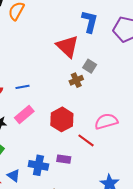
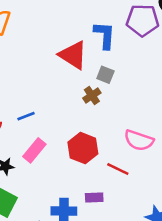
blue L-shape: (90, 22) -> (105, 35), moved
pink semicircle: (106, 121) -> (139, 140), turned -135

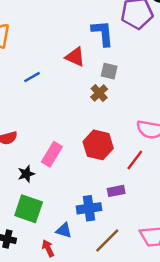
red triangle: (73, 55) -> (75, 57), size x0.7
blue line: (26, 116) -> (32, 77), moved
red line: (118, 169) -> (135, 160), turned -70

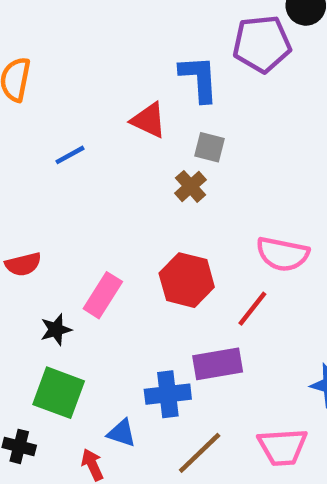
purple rectangle: (116, 191) -> (218, 364), size x1.5

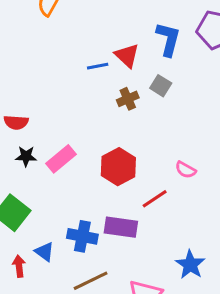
blue line: (70, 155) -> (98, 66), moved
brown cross: (191, 186) -> (128, 99), moved
pink semicircle: (283, 254) -> (186, 170), size x0.6
black star: (56, 330) -> (26, 156), moved

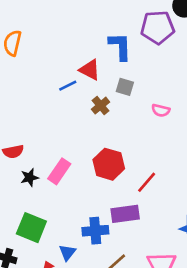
pink semicircle: (186, 170) -> (161, 110), moved
blue triangle: (44, 252) -> (67, 252), turned 48

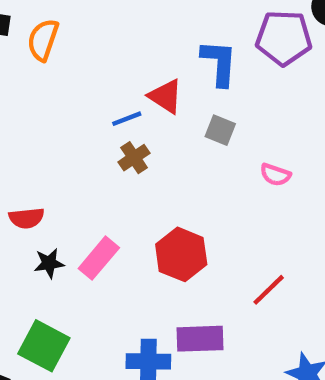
brown cross: (101, 106) -> (134, 158), moved
red line: (147, 182) -> (269, 290), moved

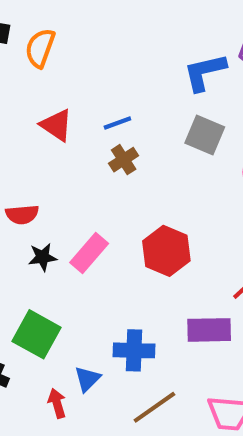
blue L-shape: (219, 63) -> (205, 72), turned -108
red triangle: (165, 96) -> (56, 125), moved
gray square: (220, 130) -> (205, 135), size x1.4
purple rectangle: (200, 339) -> (209, 330), moved

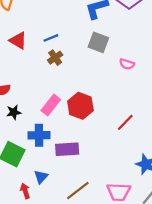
pink rectangle: (89, 253) -> (51, 105), moved
purple rectangle: (209, 330) -> (67, 149), moved
blue cross: (134, 350) -> (39, 135), moved

